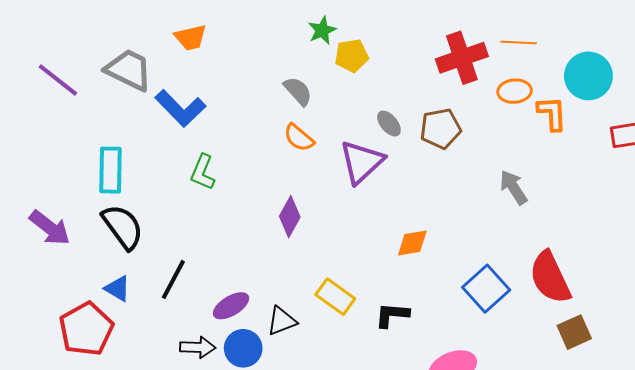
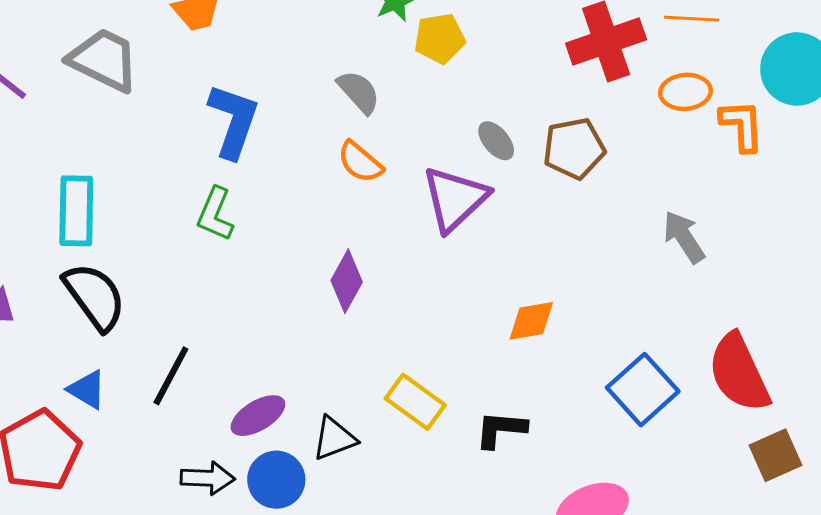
blue L-shape: (180, 108) -> (234, 121), moved, turned -117

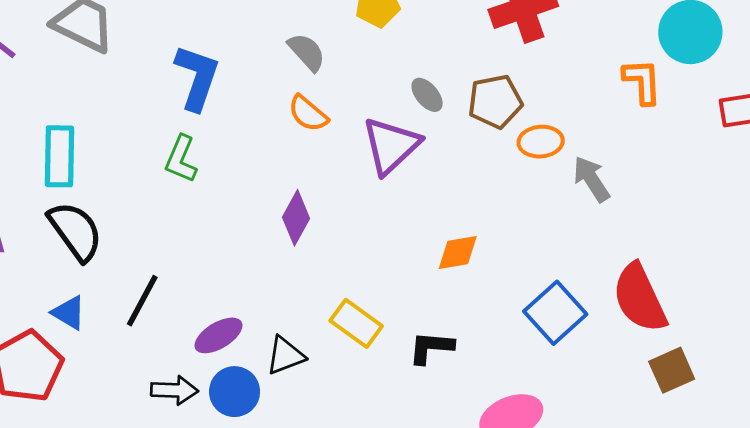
orange ellipse: (685, 92) -> (541, 142), moved

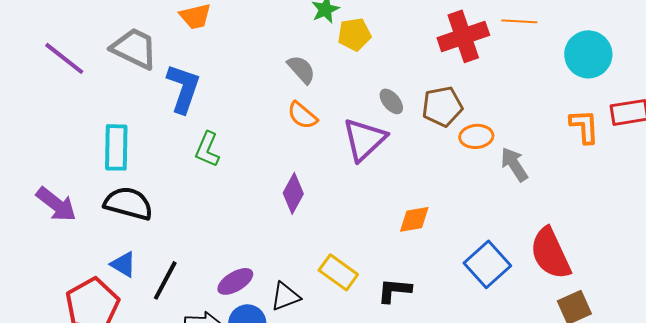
blue L-shape: (197, 77) -> (183, 88), moved
orange L-shape: (642, 81) -> (584, 126), moved
black semicircle: (75, 231) -> (128, 203), turned -39
black line: (142, 301) -> (165, 280), moved

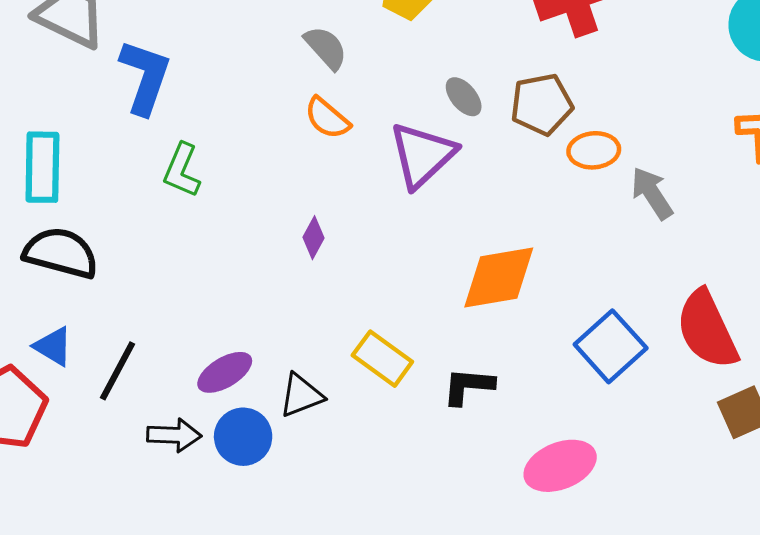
purple diamond: (293, 193) -> (314, 238), size x0.7
orange diamond: (414, 219) -> (499, 277), size x1.6

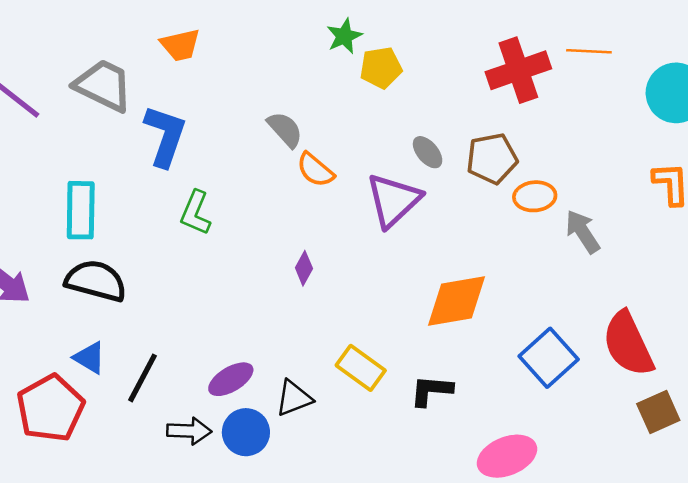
gray semicircle: (326, 48) -> (285, 129), moved

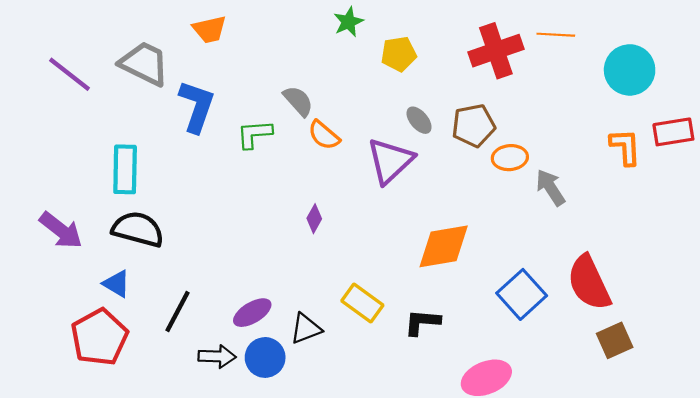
yellow pentagon: (381, 68) -> (399, 54), moved
green L-shape: (195, 213) -> (254, 134), moved, turned 63
blue triangle: (90, 358) -> (117, 284), moved

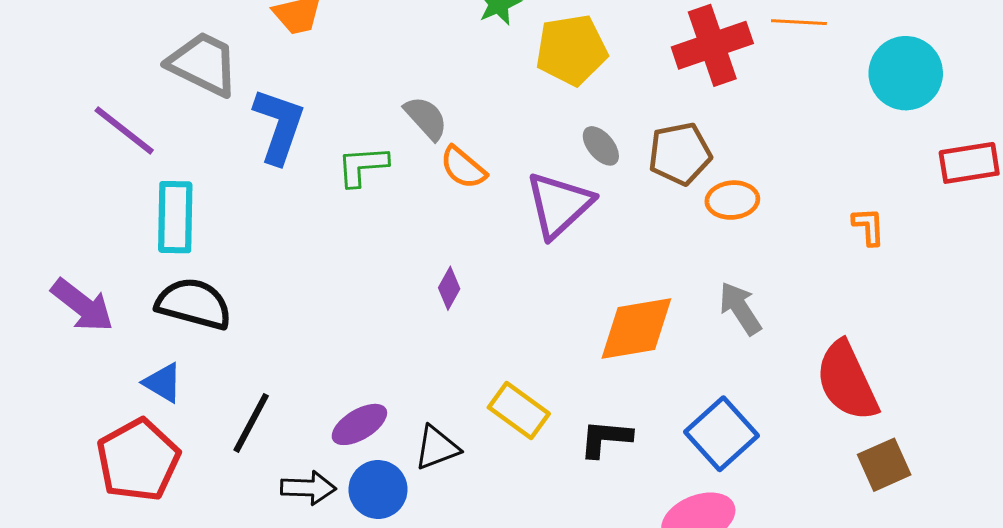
yellow pentagon: (399, 54) -> (571, 50), size x1.4
purple line: (69, 74) -> (124, 130), moved
orange L-shape: (625, 147) -> (869, 226), moved, size x0.7
gray arrow: (550, 188) -> (740, 308), moved
blue square: (522, 294) -> (722, 434), moved

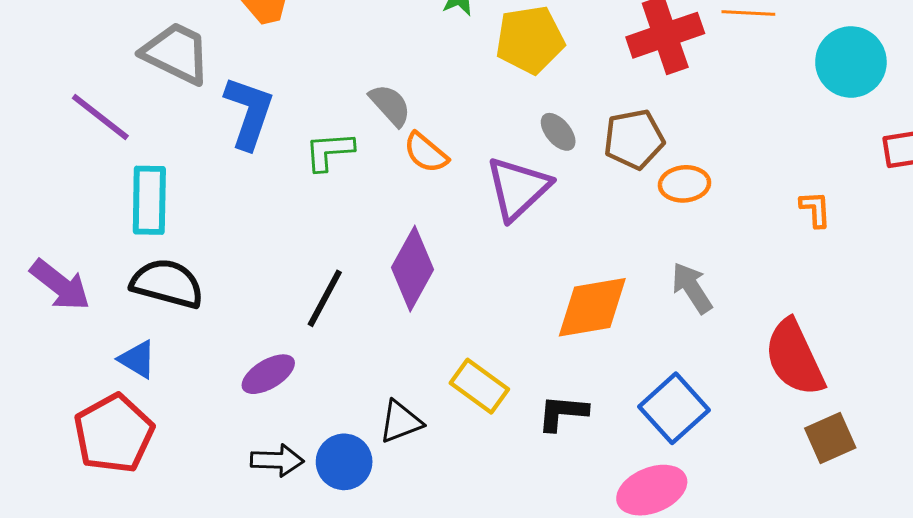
purple diamond: (449, 288) -> (412, 269), size x2.0
black line: (251, 423) -> (325, 298), moved
purple ellipse: (359, 424) -> (268, 374), moved

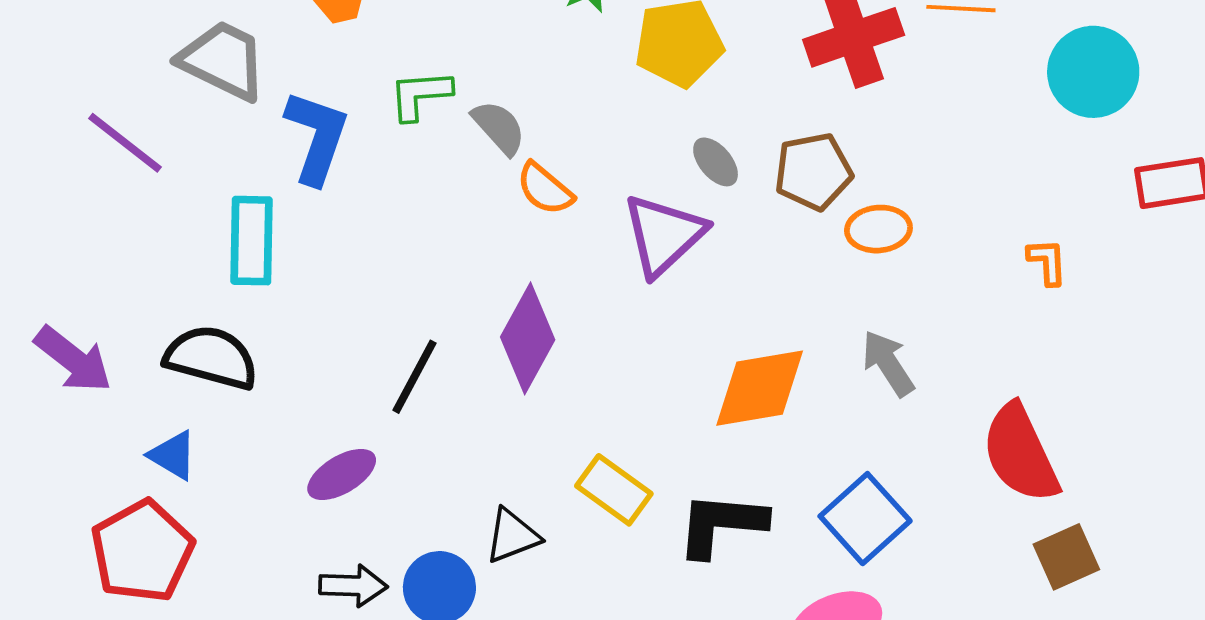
green L-shape: (329, 151) -> (420, 95), moved
cyan rectangle: (149, 200) -> (252, 241), moved
black L-shape: (563, 413) -> (721, 524), size x1.4

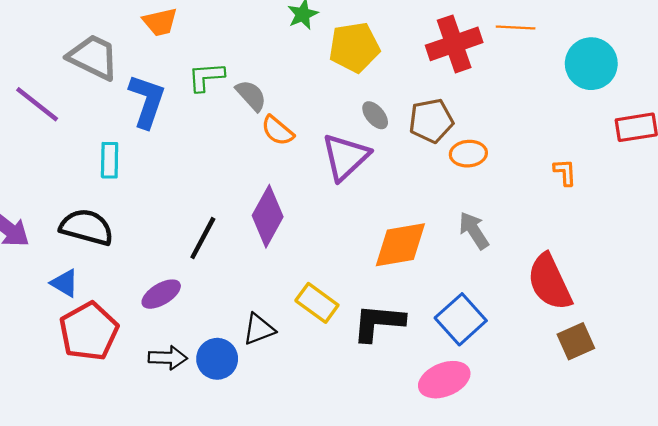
cyan rectangle: (252, 241) -> (110, 160), size x0.7
red pentagon: (142, 551) -> (89, 331), moved

